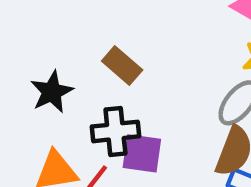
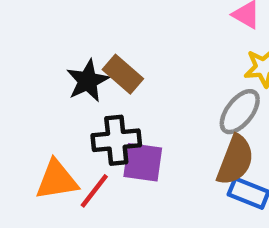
black star: (52, 92) -> (88, 81), moved

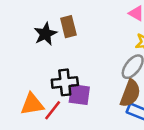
brown rectangle: (123, 74) -> (68, 27), moved, turned 35
black star: (88, 81) -> (45, 34), moved

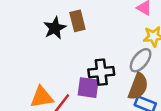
black cross: (65, 82) -> (101, 72), moved

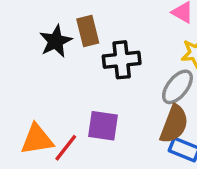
black cross: (101, 72) -> (122, 60), moved

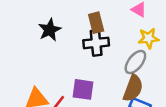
brown rectangle: (88, 31) -> (96, 23), moved

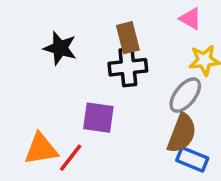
black star: (50, 30) -> (60, 48), turned -30
purple square: (83, 89) -> (98, 118), moved

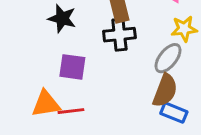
purple square: (98, 118) -> (72, 67), moved
red line: (71, 158) -> (71, 111), turned 45

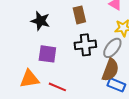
black cross: (119, 35) -> (85, 45), moved
red line: (71, 111) -> (57, 87), moved, turned 30

